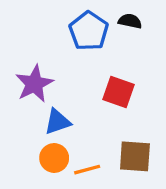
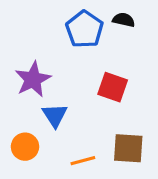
blue triangle: (57, 122) -> (55, 115), turned -44
orange circle: (54, 158) -> (25, 147), moved

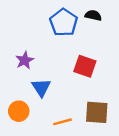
purple star: (33, 79) -> (25, 60), size x0.7

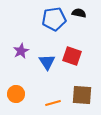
blue pentagon: (64, 22) -> (54, 19), turned 30
blue triangle: (41, 88) -> (47, 62), moved

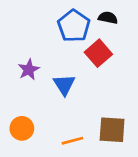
blue pentagon: (54, 19) -> (74, 26), turned -30
red square: (72, 56) -> (98, 53), moved, turned 30

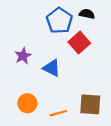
blue triangle: (64, 85) -> (52, 68), turned -30
orange circle: (22, 128) -> (27, 103), moved

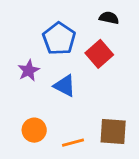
blue pentagon: (59, 21) -> (59, 39), moved

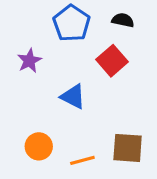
blue pentagon: (59, 39) -> (71, 23), moved
purple star: (29, 70) -> (29, 61), moved

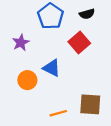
black semicircle: (123, 20) -> (87, 14), turned 152
orange circle: (39, 146) -> (27, 80), moved

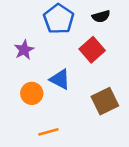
brown square: (90, 104) -> (105, 101), moved, turned -30
orange line: (58, 113) -> (48, 132), moved

